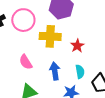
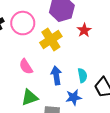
yellow cross: (50, 36) -> (51, 40), turned -35
red star: (77, 46) -> (84, 30), moved

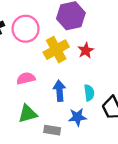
red star: (84, 30) -> (86, 50), moved
pink semicircle: (26, 67) -> (26, 78), turned 105

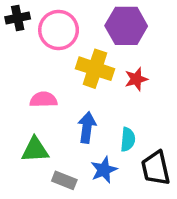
yellow cross: (56, 50) -> (95, 69), turned 35
blue star: (77, 117) -> (104, 170), turned -30

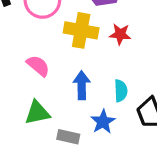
red star: (136, 79) -> (120, 34), turned 30
pink semicircle: (43, 100) -> (38, 66), turned 50

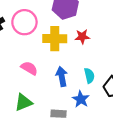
green triangle: (37, 113) -> (23, 102), moved

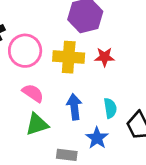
pink circle: (24, 22) -> (25, 51), moved
green triangle: (23, 102) -> (37, 124), moved

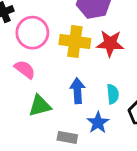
red star: (105, 57) -> (110, 43), size x1.4
pink semicircle: (33, 93) -> (25, 69), moved

